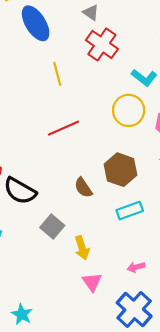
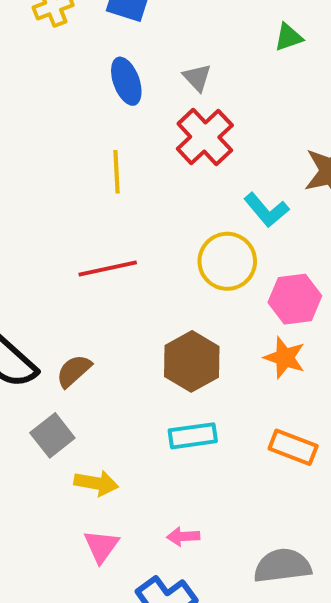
blue ellipse: (36, 23) -> (126, 81), moved, size x0.7
brown semicircle: (83, 188) -> (74, 371), moved, turned 70
yellow arrow: (82, 248) -> (96, 483), turned -75

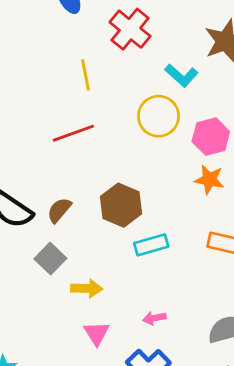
yellow line: (117, 172) -> (85, 75), moved
brown hexagon: (192, 361) -> (121, 205), moved

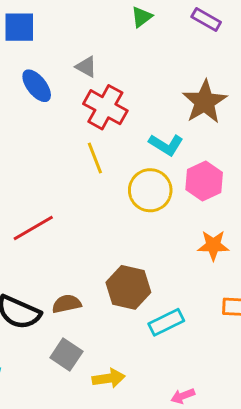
yellow line: (85, 75) -> (95, 158), moved
red line: (73, 133) -> (33, 228), moved
pink hexagon: (211, 137) -> (204, 181), moved
brown semicircle: (59, 210) -> (67, 304), turned 48

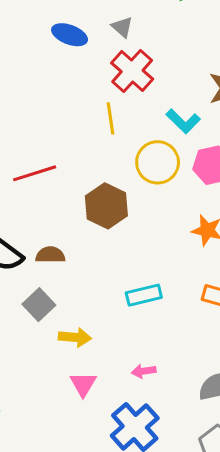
blue ellipse: (37, 86) -> (70, 35), turned -44
brown hexagon: (128, 287) -> (106, 206), moved

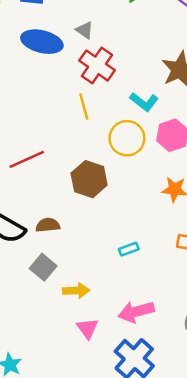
blue ellipse: (70, 35) -> (42, 42), size x1.4
cyan rectangle: (144, 295) -> (129, 249), size x0.7
pink arrow: (144, 371) -> (136, 312), size x1.8

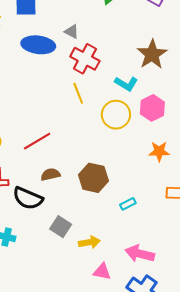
brown hexagon: (89, 179) -> (93, 178), moved
brown semicircle: (48, 225) -> (50, 174), moved
pink arrow: (136, 312) -> (140, 254), turned 36
pink triangle: (87, 328) -> (102, 272), turned -36

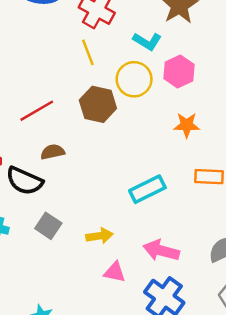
brown hexagon: (93, 178) -> (98, 104), moved
cyan rectangle: (128, 204) -> (147, 189), size x1.8
gray square: (61, 227) -> (48, 226), moved

